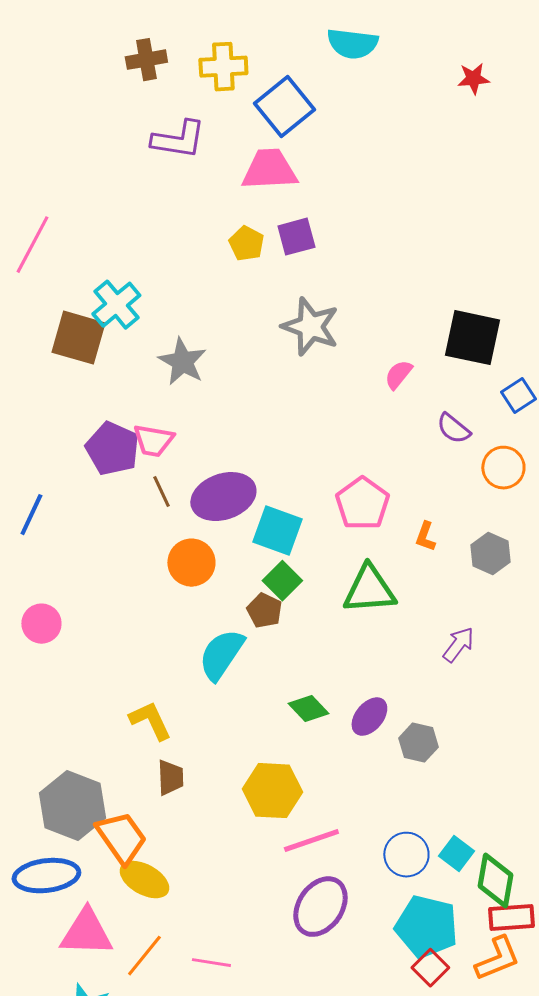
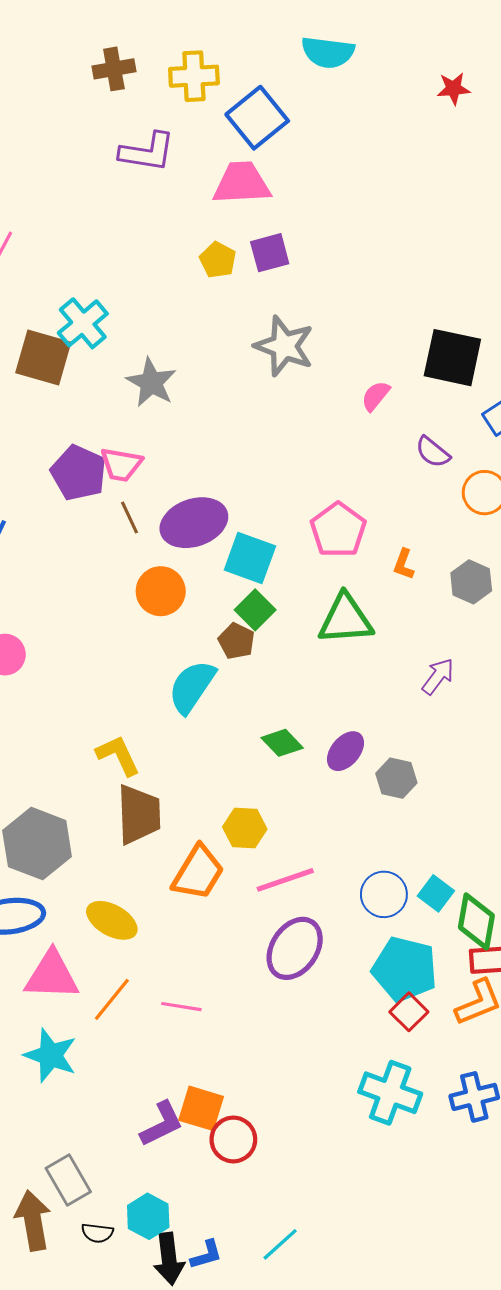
brown trapezoid: (170, 778) -> (139, 814), size x1.6
yellow hexagon: (272, 791) -> (245, 828), size x0.7
orange trapezoid: (121, 838) -> (198, 873), moved, turned 66

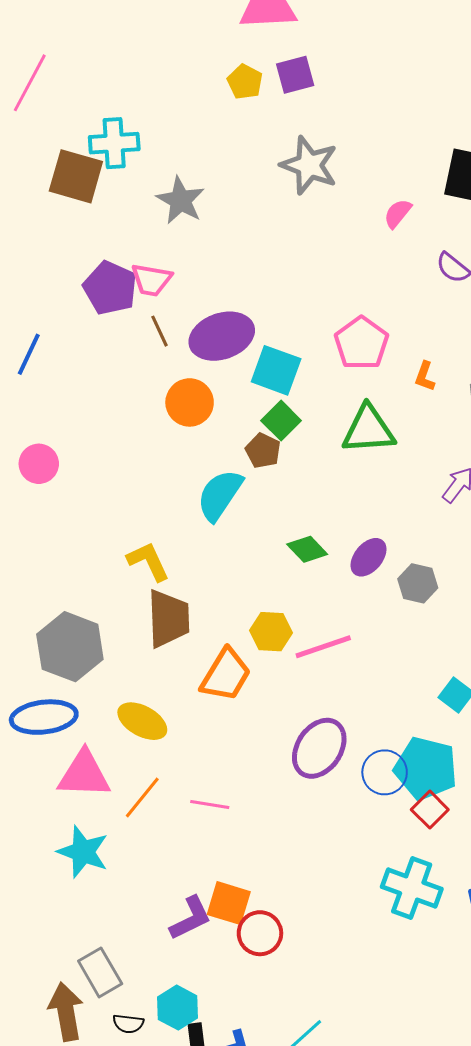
cyan cross: (83, 323) -> (114, 143), turned 36
pink line: (285, 880) -> (323, 647), moved
blue circle: (384, 894) -> (385, 772), moved

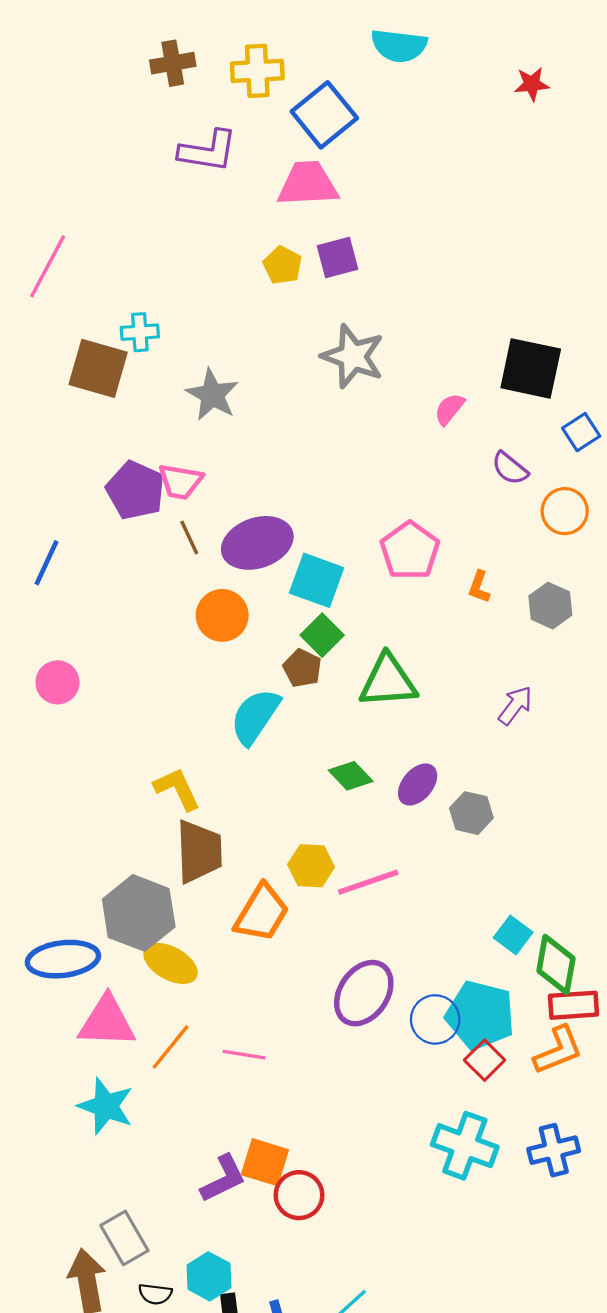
cyan cross: (114, 143) -> (140, 332), size x0.7
green triangle: (368, 430) -> (388, 681), moved
gray hexagon: (70, 647) -> (139, 913), moved

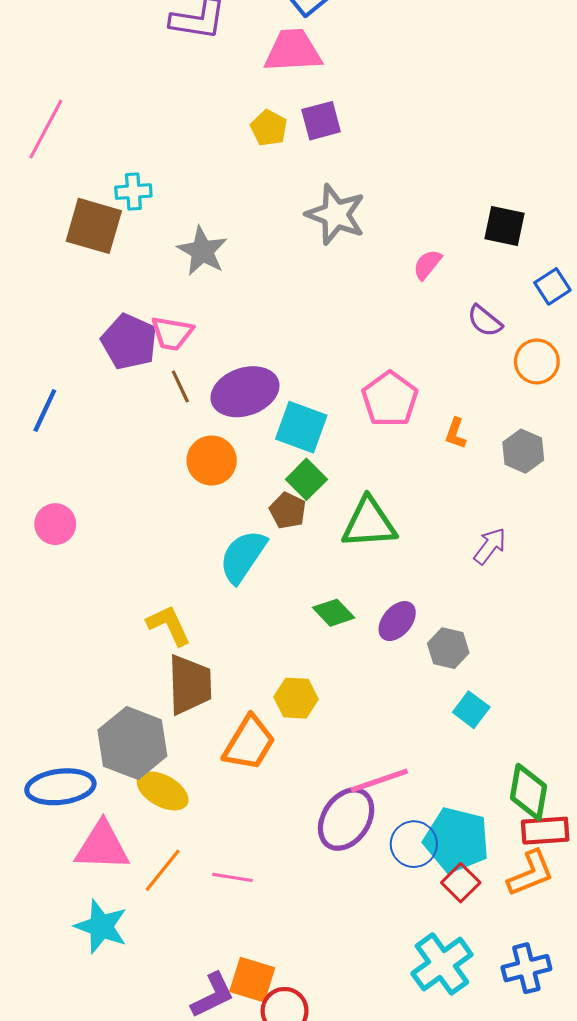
black square: (531, 368) -> (505, 226), size x0.7
pink line: (368, 882) -> (379, 781), moved
cyan square: (513, 935) -> (471, 710), moved
cyan cross: (465, 1146) -> (442, 964), turned 34

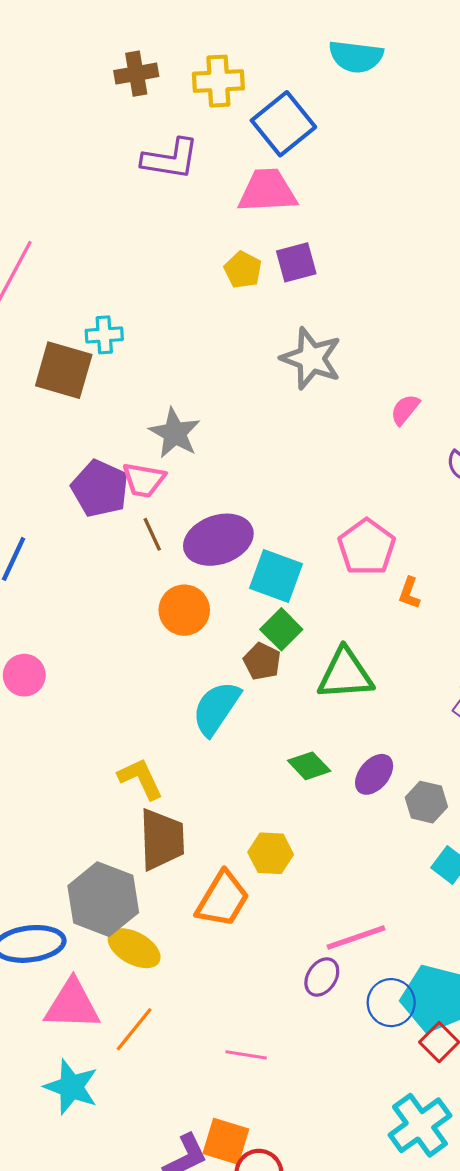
gray star: (202, 251) -> (175, 433), moved
orange L-shape: (456, 433) -> (409, 593), moved
purple ellipse: (346, 819) -> (322, 977), size x0.6
pink line: (232, 877) -> (246, 1055), moved

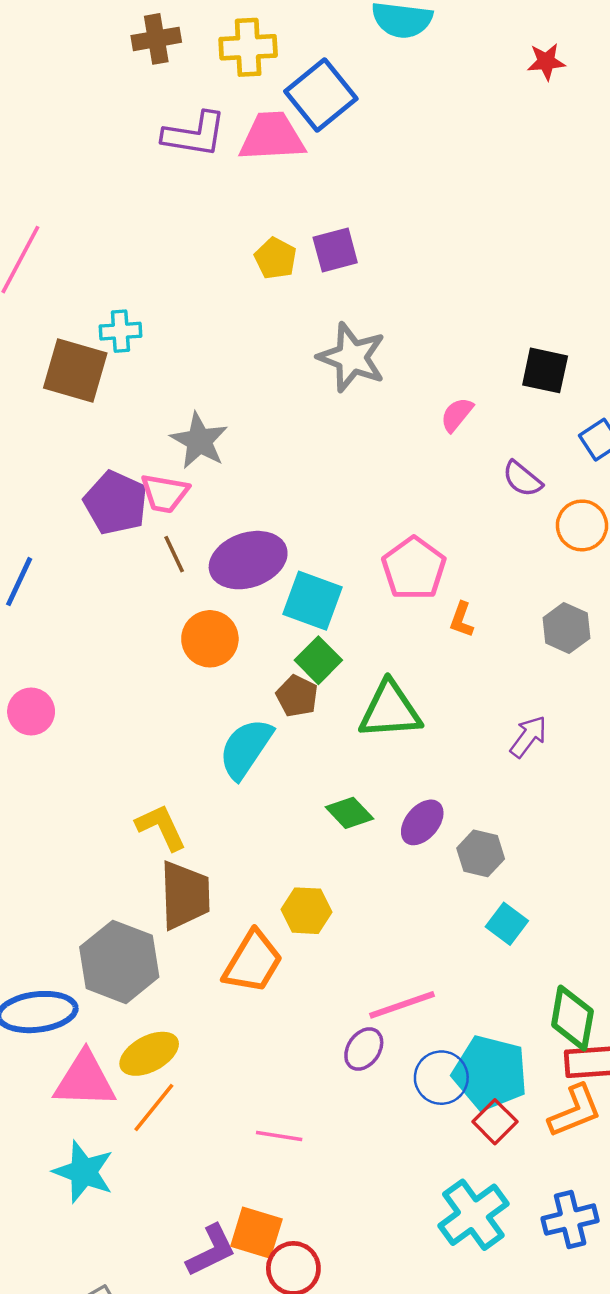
pink trapezoid: (267, 191) -> (272, 137), moved
yellow ellipse: (134, 948) -> (149, 1054), moved, turned -57

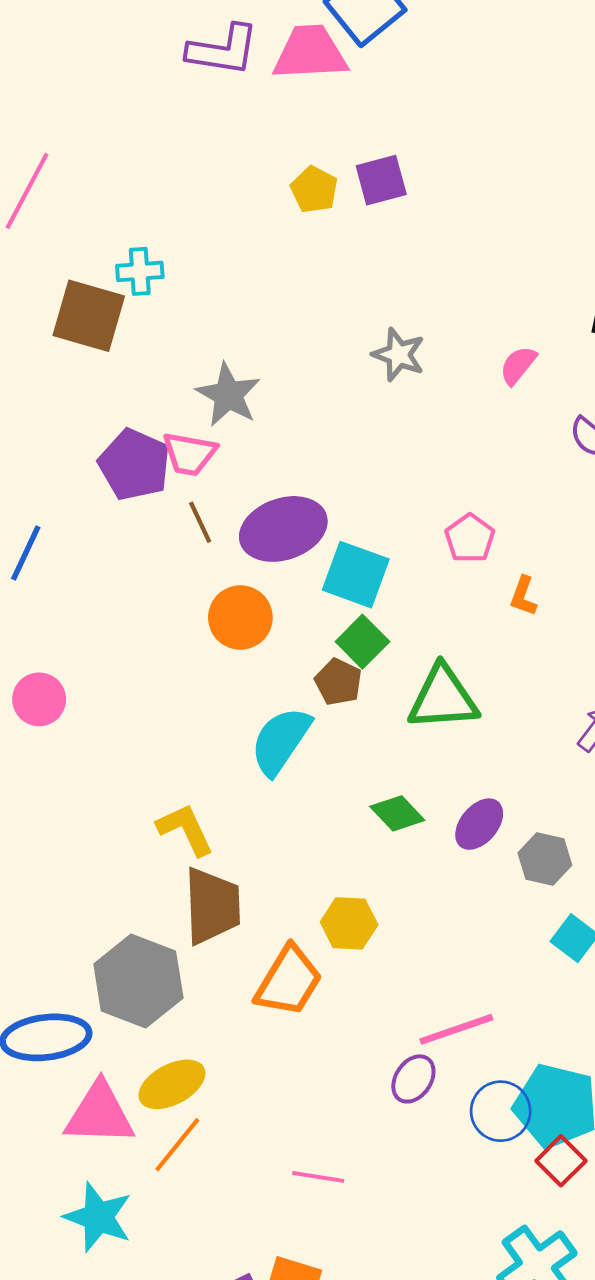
gray star: (352, 357) -> (399, 355), moved, size x0.7
pink pentagon: (414, 568) -> (470, 538), size x0.7

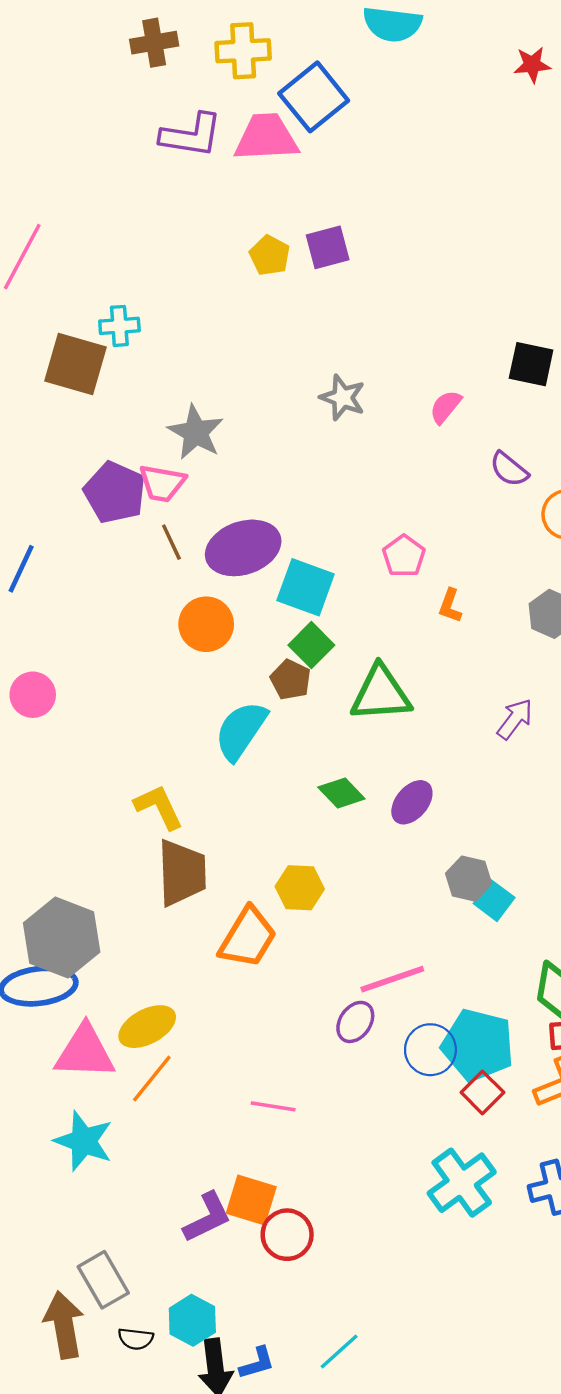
gray hexagon: (545, 859) -> (469, 879), moved
gray hexagon: (138, 981) -> (62, 938), moved

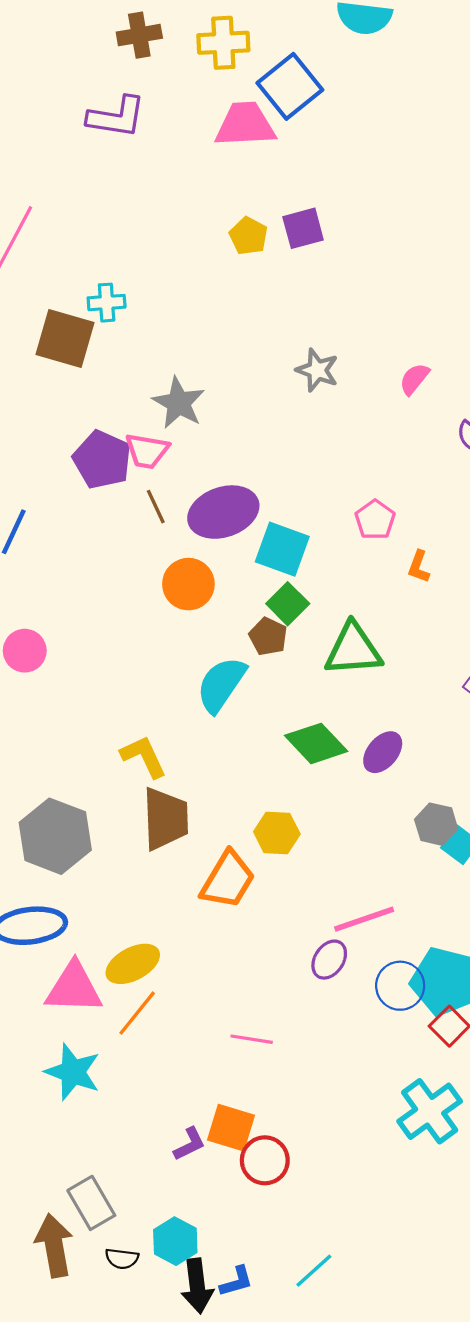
purple L-shape: (191, 135) -> (116, 117), moved
green diamond: (341, 793) -> (316, 743), size x1.4
gray hexagon: (62, 938) -> (55, 836), moved
purple L-shape: (207, 1217) -> (190, 1144), size x0.7

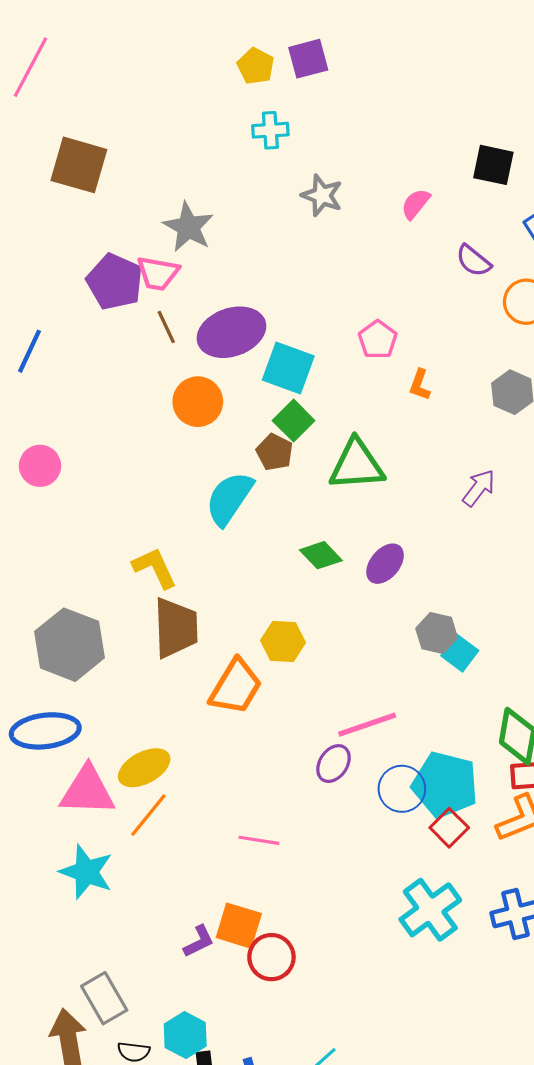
cyan cross: (107, 303) -> (270, 130), moved
green diamond: (316, 743) -> (321, 555), size x0.7

